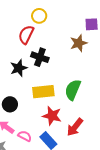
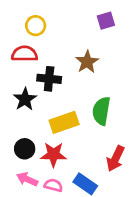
red semicircle: (26, 35) -> (24, 54), turned 78
brown star: (79, 43) -> (87, 62), moved
red star: (52, 116) -> (53, 154), moved

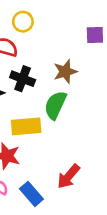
green semicircle: (101, 111) -> (55, 105), moved

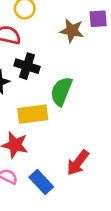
brown star: (65, 72) -> (72, 31), moved, turned 30

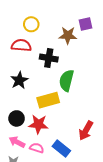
black cross: (27, 66) -> (49, 58), moved

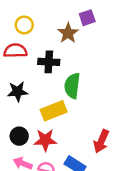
brown star: (68, 35) -> (68, 33), turned -30
black star: (19, 80) -> (18, 92), turned 30

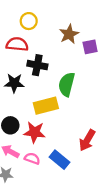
purple square: (87, 18) -> (90, 47), moved
black cross: (49, 62) -> (37, 65), moved

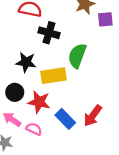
black star: (14, 83) -> (26, 62), moved
blue rectangle: (60, 160) -> (65, 119), moved

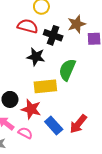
black cross: (49, 33) -> (53, 35), moved
black star: (26, 62) -> (36, 57), moved

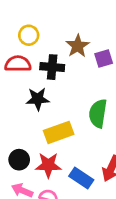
green semicircle: (67, 70) -> (98, 113), moved

